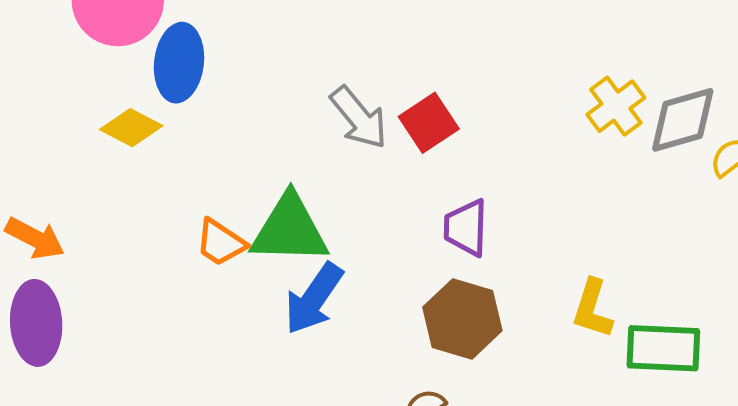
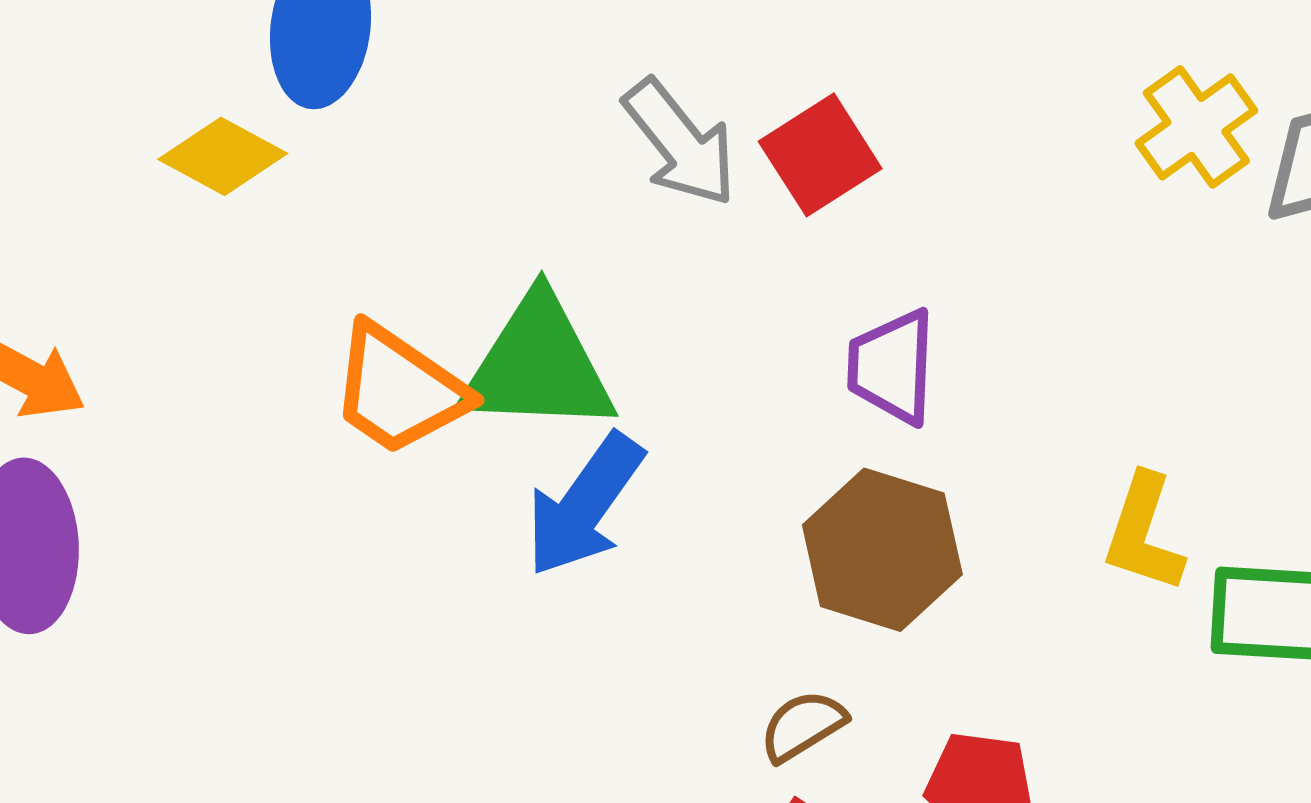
orange trapezoid: (221, 243) -> (399, 390), size x1.4

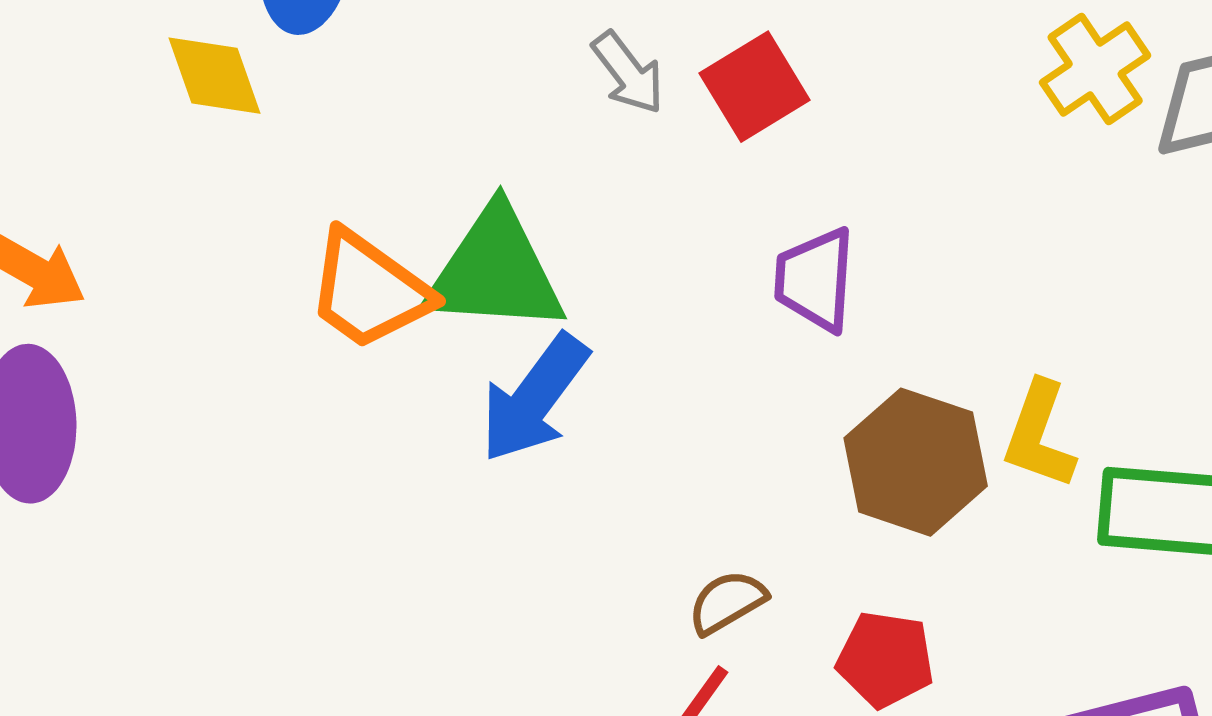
gray arrow: (680, 143) -> (628, 73), size x0.7
yellow diamond: (223, 156) -> (215, 76), turned 41
brown hexagon: (882, 550) -> (916, 462), moved

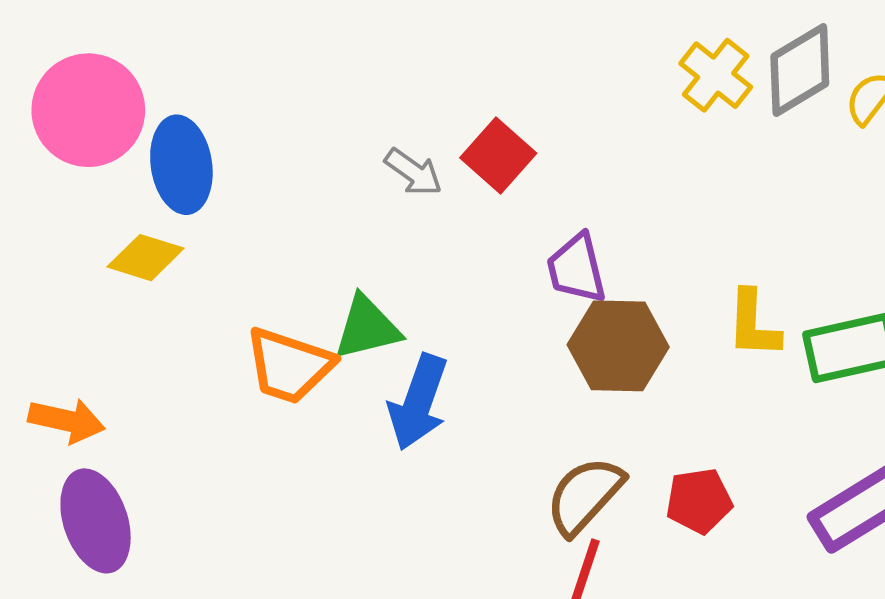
yellow diamond: (215, 76) -> (146, 258), turned -36
green triangle: (495, 271) -> (367, 328), size x0.7
brown hexagon: (916, 462) -> (618, 346), moved
brown semicircle: (727, 602) -> (585, 496), size x1.6

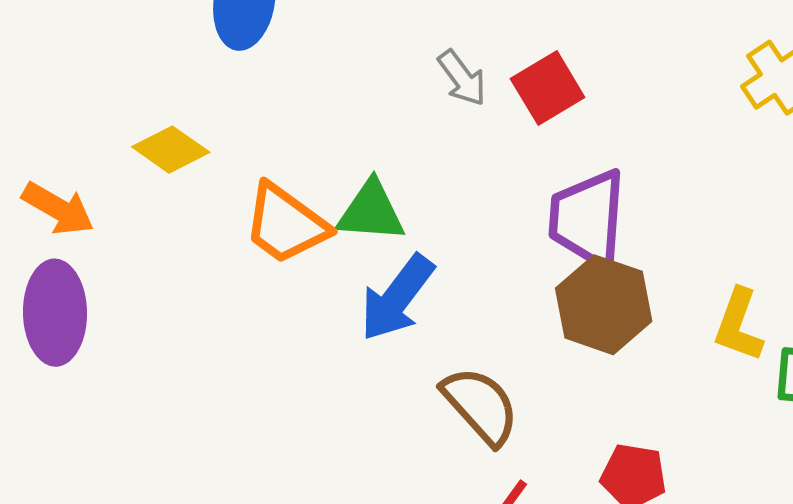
yellow diamond: (146, 258) -> (171, 150), moved
purple trapezoid: (576, 268) -> (588, 219), size x1.4
brown semicircle: (585, 496) -> (481, 406), moved, turned 78

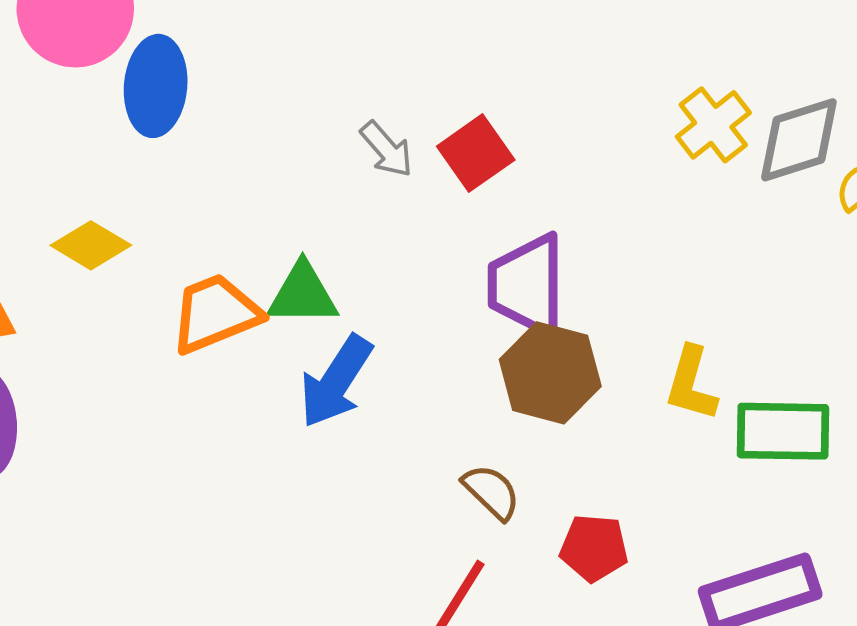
orange trapezoid: (286, 224) -> (215, 313), turned 126
brown semicircle: (481, 406) -> (491, 492), moved, size x0.7

